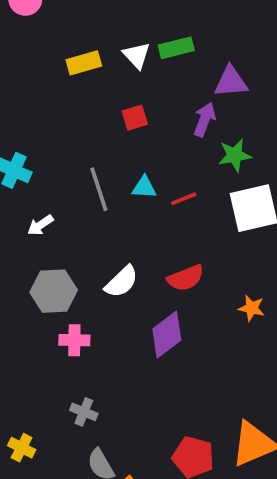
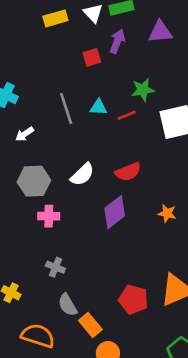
purple arrow: (205, 119) -> (117, 41), moved
green star: (235, 155) -> (143, 90), moved
orange star: (252, 308) -> (167, 213), moved

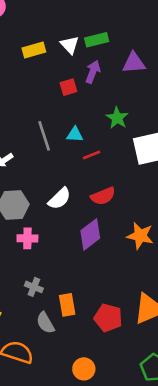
green star: (143, 90) -> (117, 118), turned -30
red line: (127, 115) -> (92, 155), moved
orange star: (167, 213) -> (140, 236), size x1.5
orange rectangle: (90, 325) -> (67, 305), moved, turned 30

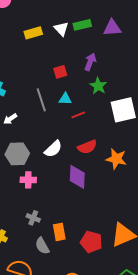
purple triangle: (134, 63) -> (112, 28), moved
purple arrow: (93, 72) -> (90, 62), moved
red square: (68, 87) -> (60, 72), moved
purple diamond: (90, 234) -> (77, 177), turned -50
orange star: (140, 236) -> (116, 159), moved

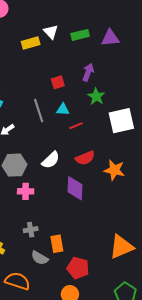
white triangle: (61, 29) -> (51, 32), moved
gray cross: (33, 218) -> (31, 230), turned -32
red pentagon: (91, 242) -> (78, 268), moved
gray semicircle: (42, 246) -> (40, 258), turned -30

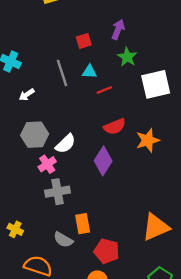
white semicircle: (51, 160) -> (65, 144), moved
orange star: (114, 170) -> (148, 140), turned -30
purple diamond: (75, 188) -> (103, 161), turned 30
pink cross: (26, 191) -> (47, 164), turned -35
gray cross: (31, 230) -> (57, 192), moved, size x1.5

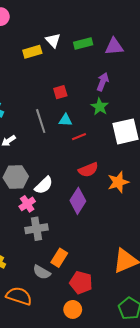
purple arrow: (118, 30) -> (103, 82), moved
orange rectangle: (83, 224) -> (59, 258), turned 42

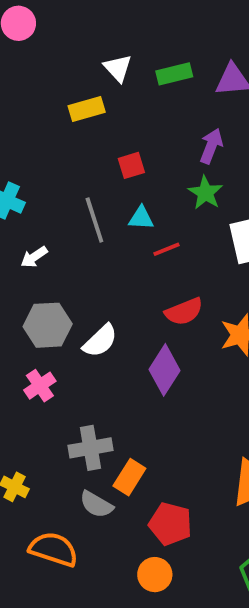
yellow rectangle: (32, 52) -> (87, 109), moved
pink cross: (27, 204) -> (40, 386), moved
gray cross: (37, 229) -> (91, 448), moved

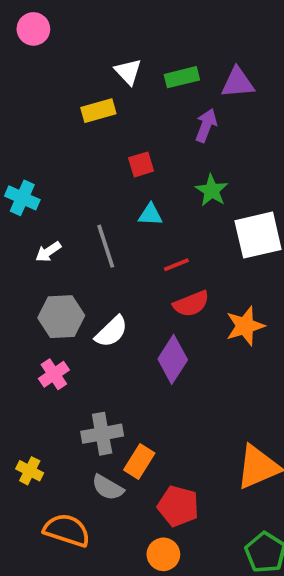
purple arrow: (211, 146) -> (206, 125), moved
gray line: (94, 220) -> (106, 246), moved
red line: (166, 249) -> (176, 265), moved

